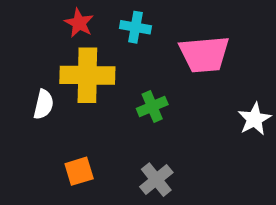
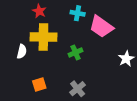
cyan cross: (135, 27) -> (78, 13), moved
pink trapezoid: (204, 54) -> (101, 27), turned 40

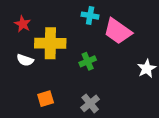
red star: (39, 11) -> (23, 24), moved
white semicircle: (22, 51) -> (25, 60), turned 96

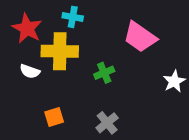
cyan cross: (90, 16) -> (73, 17), moved
red star: (23, 24) -> (27, 28), size x1.5

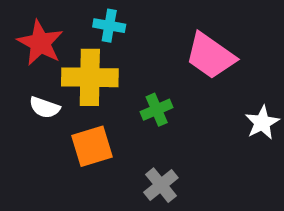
orange square: (54, 117) -> (92, 146), moved, size x1.4

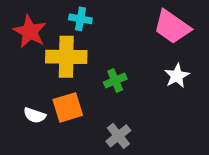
pink trapezoid: (210, 56) -> (172, 27), moved
white semicircle: (45, 107) -> (35, 115), moved
white star: (262, 123) -> (177, 76), moved

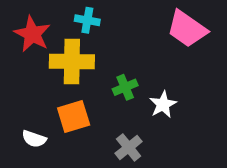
white star: (177, 76) -> (163, 104), moved
white semicircle: (35, 115) -> (34, 139), moved

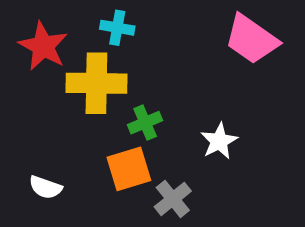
green cross: (125, 87) -> (145, 123), moved
orange square: (74, 117) -> (129, 169), moved

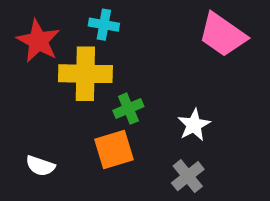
gray cross: (173, 199) -> (188, 176), moved

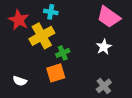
yellow cross: (85, 74) -> (42, 36), turned -30
white star: (194, 125) -> (104, 47), moved
gray cross: (188, 176) -> (104, 86), moved

